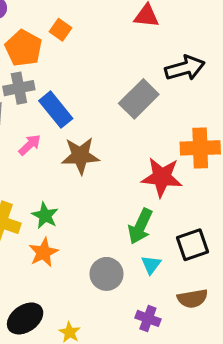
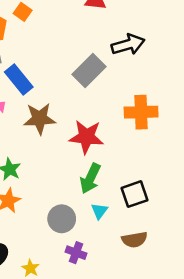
red star: (162, 177) -> (86, 137), moved
purple cross: (148, 318) -> (76, 253), moved

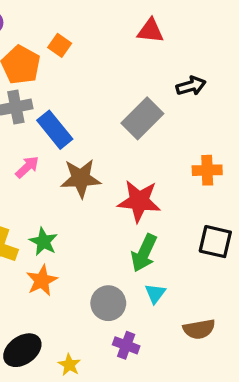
black arrow: (128, 44) -> (191, 86), size x0.7
orange cross: (141, 112) -> (207, 170), size x0.7
black square: (135, 194) -> (215, 242), moved, turned 32

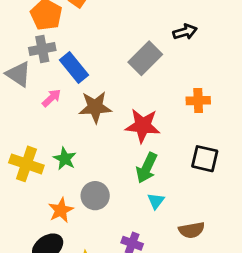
orange star: (42, 280) -> (61, 210), moved
gray circle: (108, 303) -> (95, 196), moved

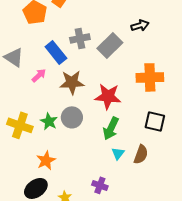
gray cross: (42, 49) -> (80, 38), moved
orange cross: (198, 101) -> (150, 77), size x1.5
gray circle: (95, 196) -> (72, 117), moved
brown semicircle: (192, 230) -> (141, 154), moved, turned -60

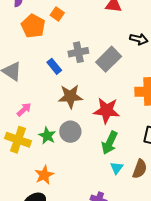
black arrow: (140, 25) -> (139, 39), turned 30
blue rectangle: (56, 52) -> (54, 66), size x0.7
pink arrow: (39, 75) -> (24, 110), moved

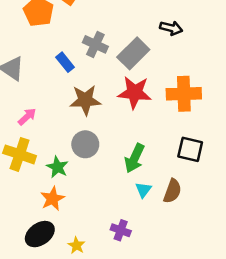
gray cross: (78, 52) -> (95, 44), turned 36
red star: (107, 111) -> (135, 92), moved
green star: (47, 136) -> (57, 167), moved

